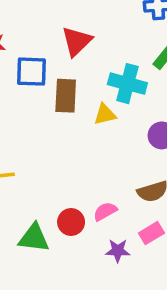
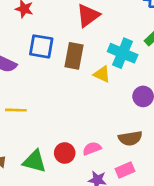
blue square: (31, 72) -> (41, 46), moved
yellow triangle: (105, 114) -> (102, 74), turned 30

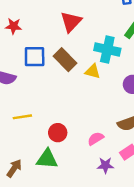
brown rectangle: (74, 56) -> (65, 60), turned -45
red circle: (65, 153) -> (58, 133), moved

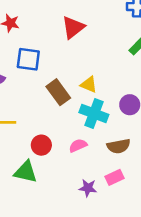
cyan cross: (107, 49) -> (94, 114), moved
brown rectangle: (65, 60) -> (58, 92), moved
pink semicircle: (96, 139) -> (78, 146), moved

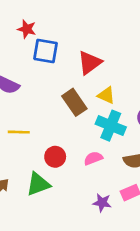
red triangle: (73, 27) -> (90, 63), moved
blue square: (28, 59) -> (46, 51), moved
green triangle: (26, 172) -> (38, 184), turned -35

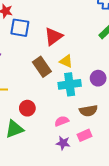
cyan cross: (111, 126) -> (70, 84), turned -30
pink semicircle: (93, 158) -> (62, 121), moved

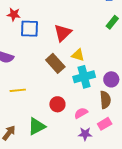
purple circle: (98, 78) -> (111, 79), moved
red circle: (27, 108) -> (57, 104), moved
brown semicircle: (88, 111) -> (105, 100), turned -78

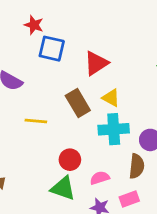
yellow line: (18, 90) -> (36, 121), moved
green triangle: (37, 126) -> (63, 188), moved, turned 36

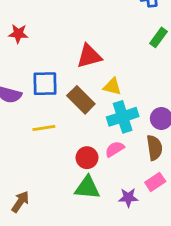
blue square: (52, 49) -> (45, 84), moved
red triangle: (96, 63) -> (89, 56), turned 32
pink semicircle: (100, 178) -> (115, 149), moved

